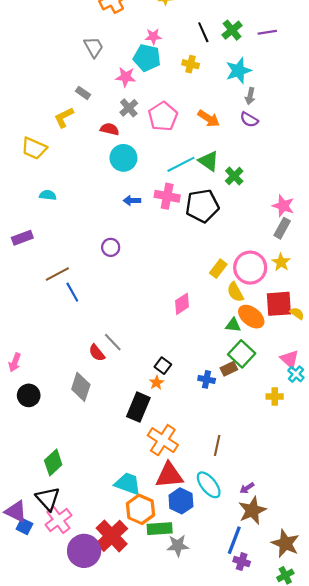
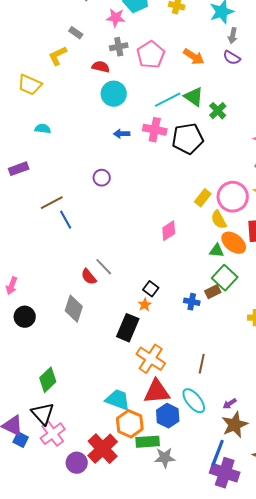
gray cross: (129, 108) -> (119, 47), turned 30
purple circle: (84, 551) -> (77, 463), size x0.7
purple cross: (242, 562) -> (225, 473), size x1.8

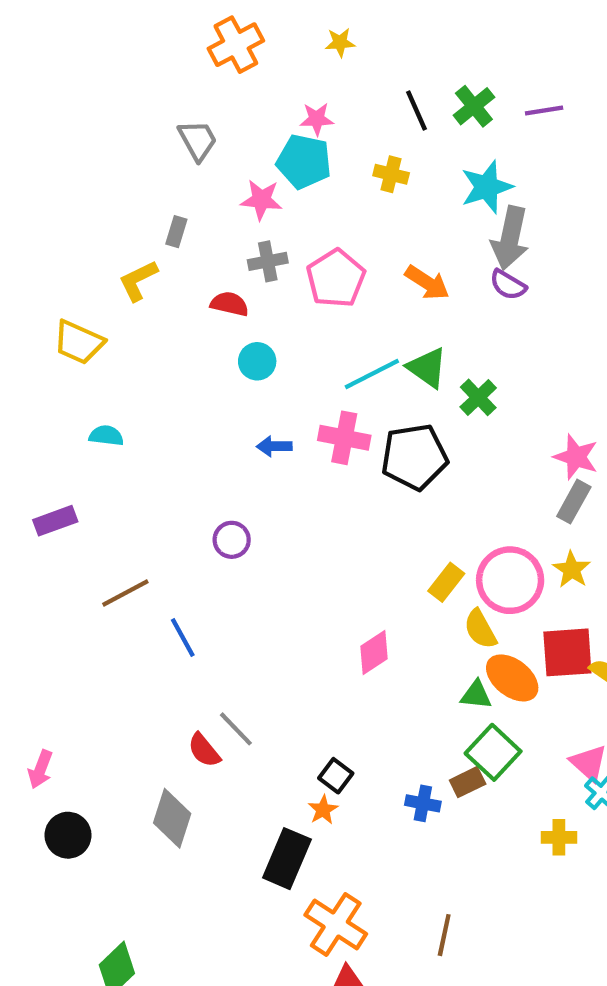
gray rectangle: (76, 33) -> (176, 232), turned 72
gray arrow: (233, 36) -> (510, 238), size x1.8
cyan circle: (114, 94) -> (257, 361), size x0.7
blue line: (66, 220) -> (183, 638), moved

